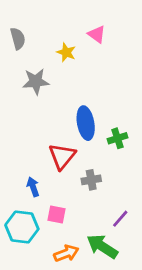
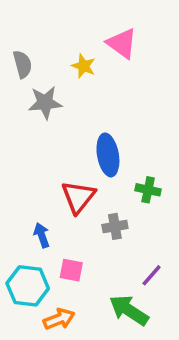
pink triangle: (97, 34) -> (122, 43), size x1.4
gray semicircle: (18, 39) -> (22, 64), moved
green cross: (118, 138) -> (148, 190), moved, turned 30
orange arrow: (66, 253) -> (59, 319), moved

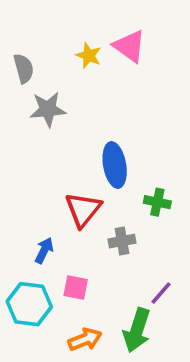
yellow star: (84, 66) -> (89, 55), moved
blue arrow: (42, 235) -> (44, 250), turned 45
green arrow: (129, 310) -> (137, 330), turned -105
orange arrow: (59, 319) -> (85, 339), moved

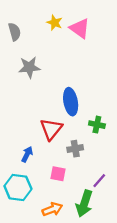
yellow star: (89, 55) -> (55, 23), moved
gray semicircle: (24, 68) -> (14, 32), moved
pink square: (76, 287) -> (58, 174), moved

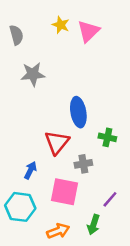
pink triangle: (80, 28) -> (88, 31), turned 40
pink square: (58, 174) -> (64, 192), size x1.6
green arrow: (84, 204) -> (94, 225), size x0.7

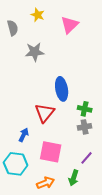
yellow star: (61, 25) -> (38, 15), moved
gray star: (33, 74) -> (35, 52), moved
gray cross: (83, 164) -> (85, 127), moved

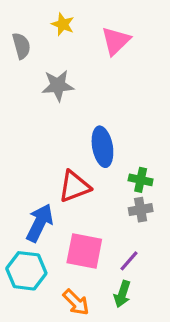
red triangle: (45, 113) -> (74, 186), turned 30
blue arrow: (24, 135) -> (40, 223), size x1.6
purple line: (87, 158) -> (129, 261), moved
orange arrow: (46, 183) -> (76, 302), turned 66

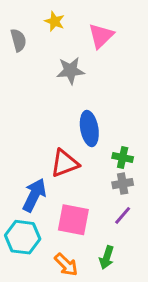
gray star: (58, 86) -> (70, 71), moved
purple line: (129, 261) -> (123, 215), moved

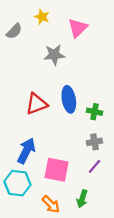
gray semicircle: (18, 40) -> (14, 31), turned 60
green cross: (123, 157) -> (94, 112), moved
red triangle: (65, 163) -> (36, 104), moved

